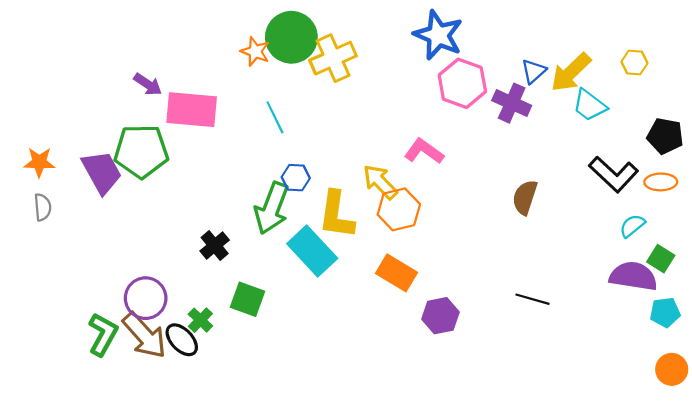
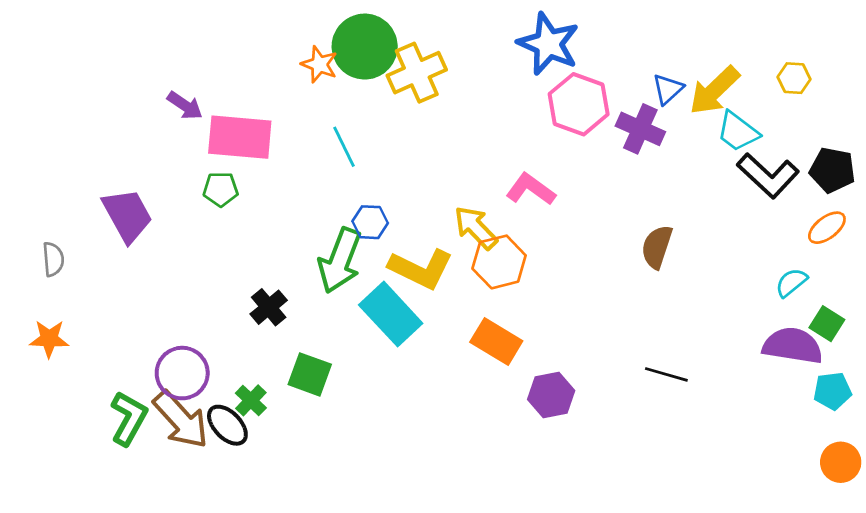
green pentagon: (141, 151) -> (221, 189), moved, size x0.5
orange star: (39, 162) -> (49, 339), moved
black L-shape: (614, 174) -> (768, 176), moved
orange ellipse: (661, 182) -> (827, 228), turned -36
yellow L-shape: (336, 215) -> (421, 269), turned -72

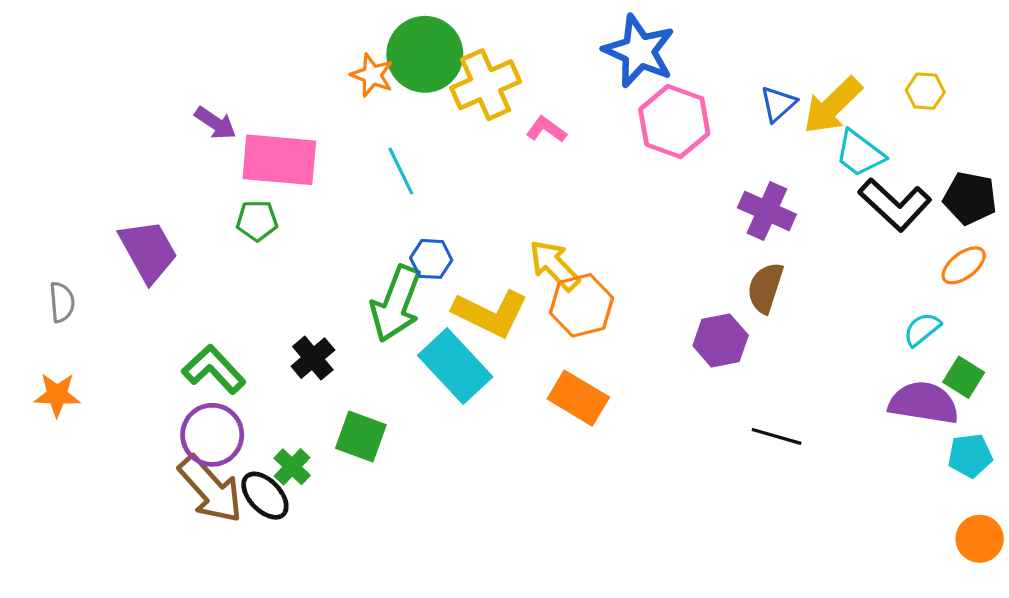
purple cross: (640, 129) -> (767, 211), moved
pink L-shape: (531, 189) -> (546, 129), moved, size x0.7
purple hexagon: (551, 395) -> (721, 341), moved
green L-shape: (129, 418) -> (214, 369), moved, turned -72

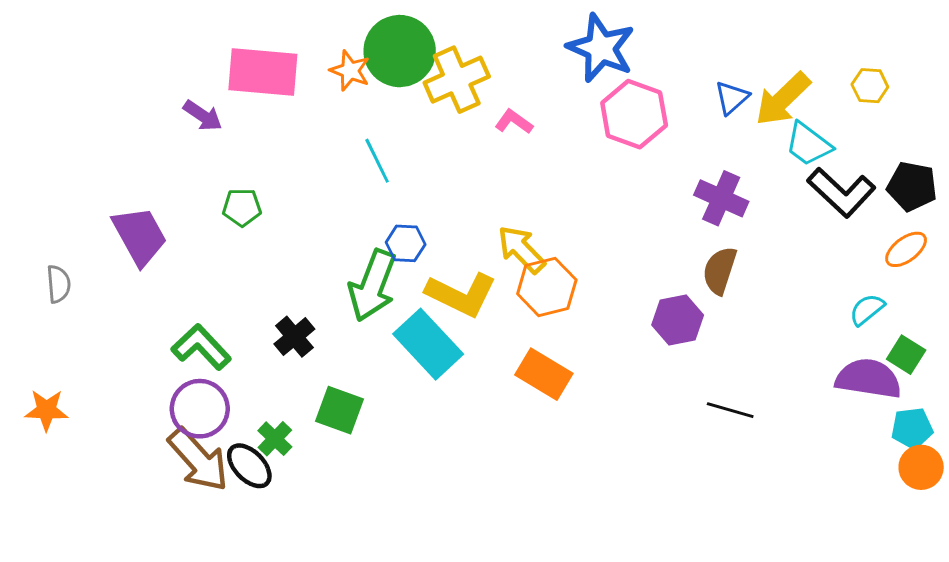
pink rectangle: (279, 160) -> (263, 72), moved
orange star: (57, 395) -> (46, 410), moved
orange circle: (980, 539) -> (921, 467), moved

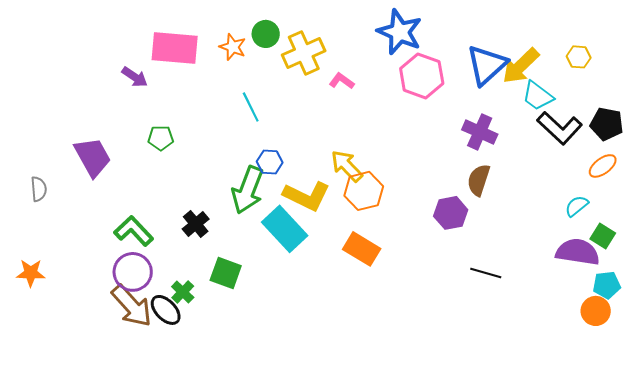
green circle: (400, 51) -> (266, 34), size x0.6
blue triangle: (732, 98) -> (487, 65), size x1.8
orange circle: (921, 467) -> (596, 311), moved

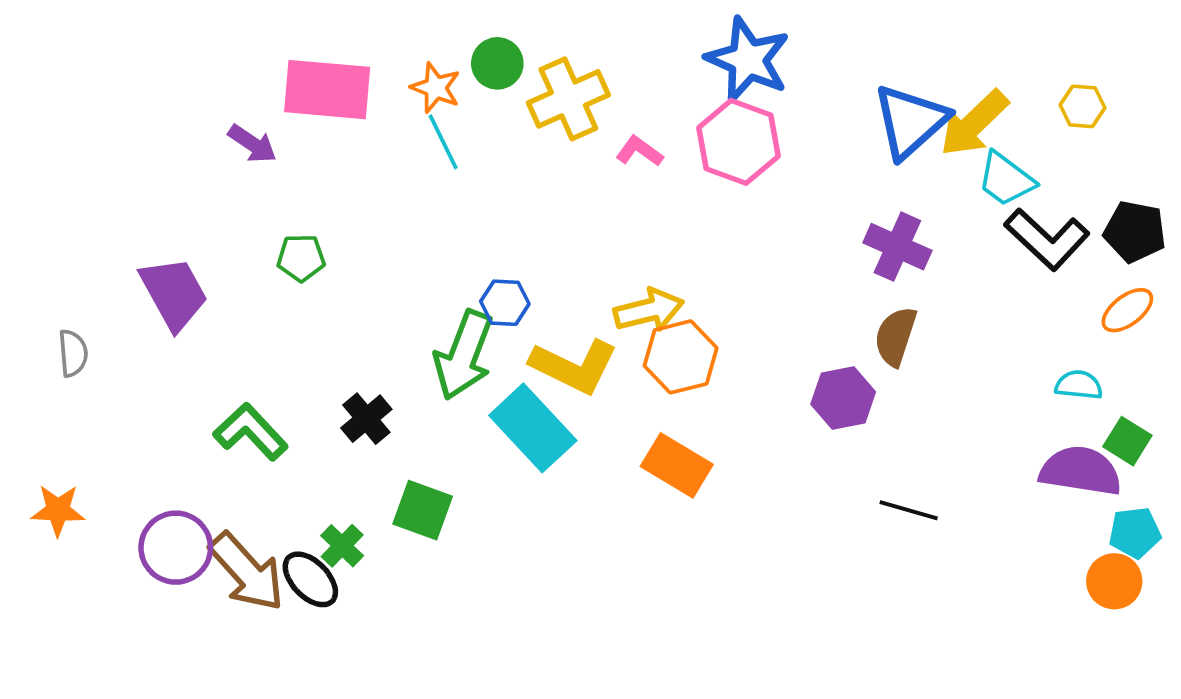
pink hexagon: (422, 76) -> (738, 142), moved
cyan line: (251, 107) -> (443, 142), moved
yellow arrow: (347, 166) -> (649, 310), turned 120
cyan semicircle: (577, 206) -> (1079, 385), turned 45
purple circle: (133, 272) -> (176, 548), moved

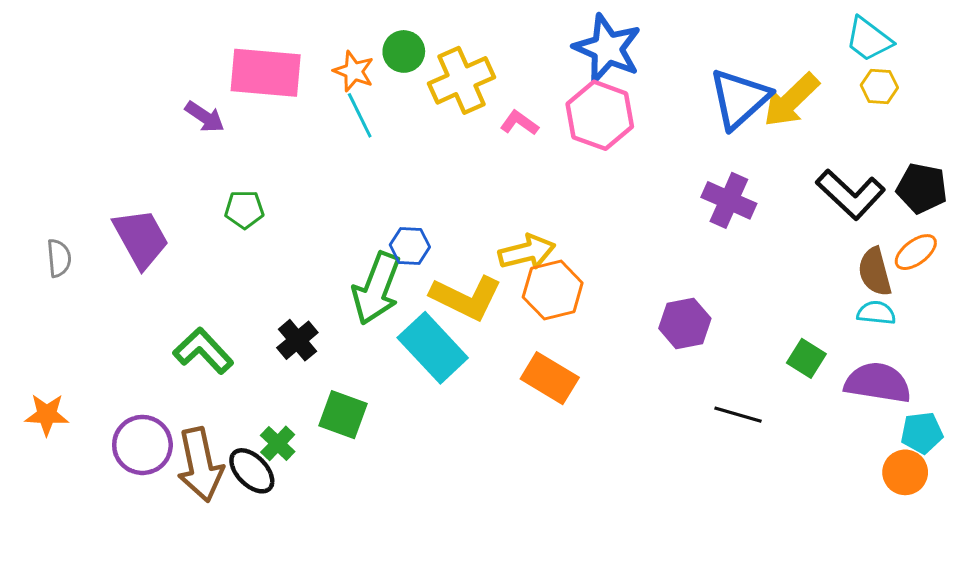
cyan trapezoid: (1006, 179) -> (869, 39), moved
brown semicircle: (896, 336) -> (875, 272), moved, turned -33
gray semicircle: (73, 353) -> (59, 258), moved
green square: (1127, 441) -> (806, 358), moved
brown arrow: (247, 572) -> (200, 465), turned 30

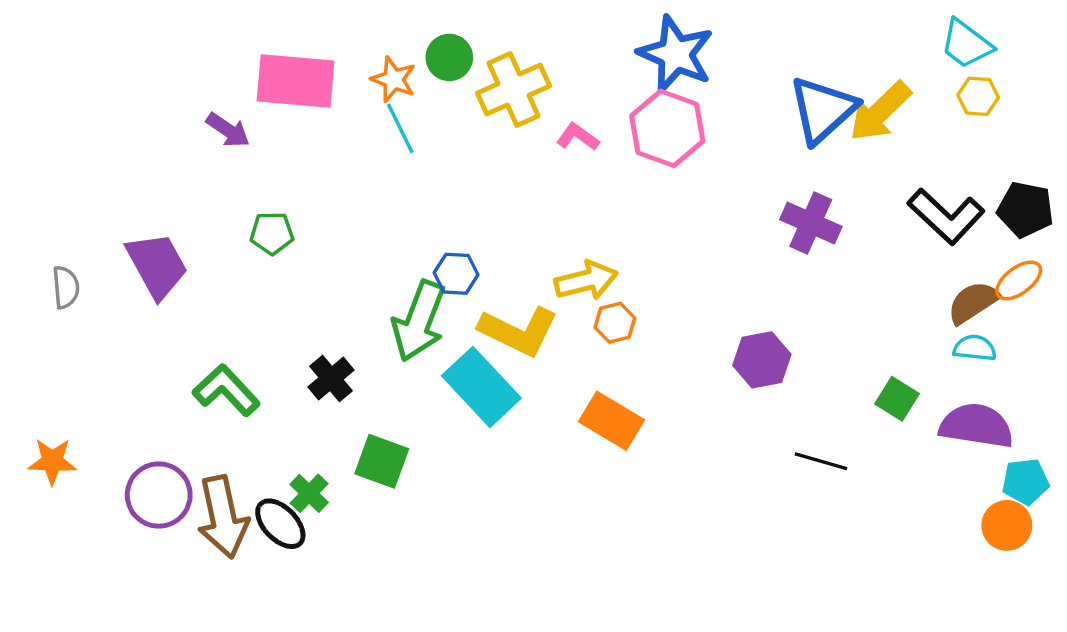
brown semicircle: (875, 272) -> (973, 302), turned 72
orange hexagon: (553, 290) -> (615, 323), size x0.6

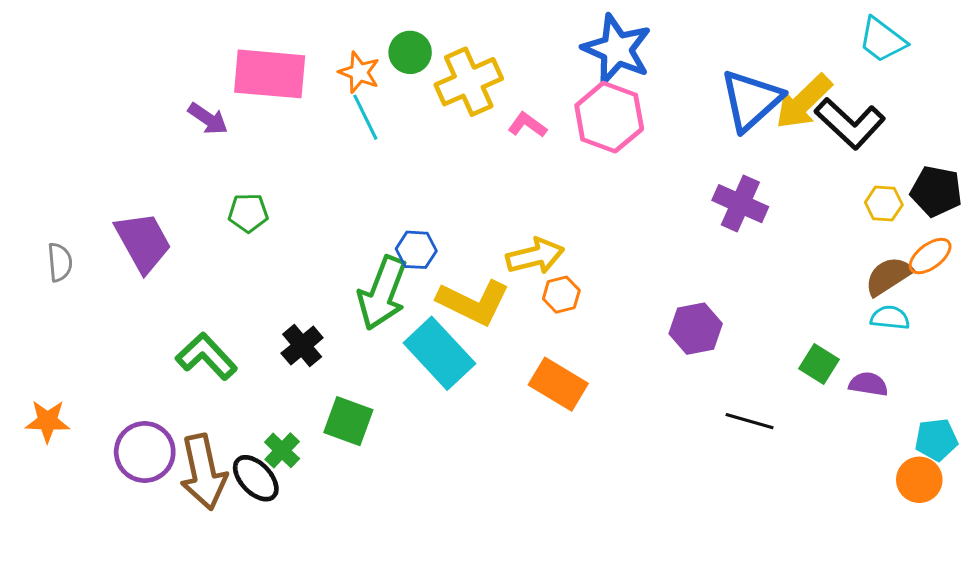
yellow hexagon: (978, 96) -> (884, 204), moved
black L-shape: (946, 216) -> (850, 123), moved
purple semicircle: (976, 426) -> (868, 384), moved, size x0.6

